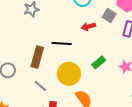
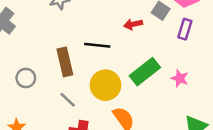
brown rectangle: (37, 57) -> (65, 62), turned -30
green rectangle: (99, 62) -> (145, 72), size x1.6

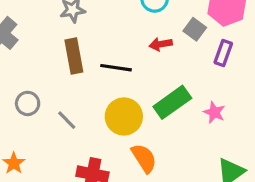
brown rectangle: (65, 62) -> (74, 56), moved
gray line: (68, 100) -> (67, 120), moved

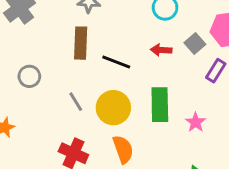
green rectangle: (172, 102) -> (160, 105), turned -68
gray line: (67, 120) -> (76, 102), moved

